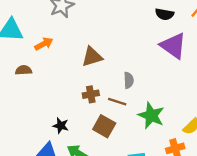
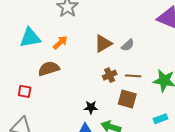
brown semicircle: (24, 70) -> (49, 69), size x1.5
gray semicircle: (129, 80) -> (128, 45), moved, turned 64

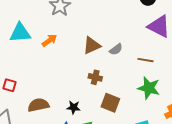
brown semicircle: (49, 69) -> (38, 105), moved
brown cross: (110, 75) -> (95, 77), turned 32
brown line: (133, 76) -> (145, 60), moved

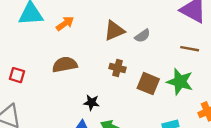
brown line: (145, 60) -> (190, 49), moved
brown square: (110, 103) -> (148, 84), moved
brown semicircle: (38, 105) -> (65, 65), moved

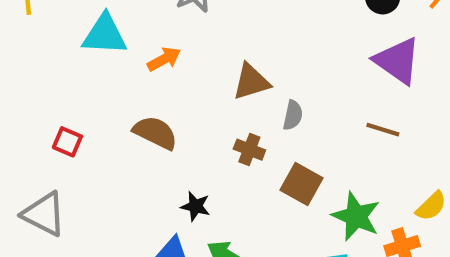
gray semicircle: (142, 36) -> (293, 115), moved, turned -49
brown semicircle: (65, 65) -> (155, 133), turned 30
green star: (180, 82) -> (356, 216), moved

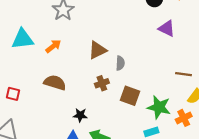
purple triangle: (397, 61) -> (167, 28), size x0.7
brown line: (383, 130) -> (184, 74), moved
brown cross: (249, 150) -> (102, 83), turned -32

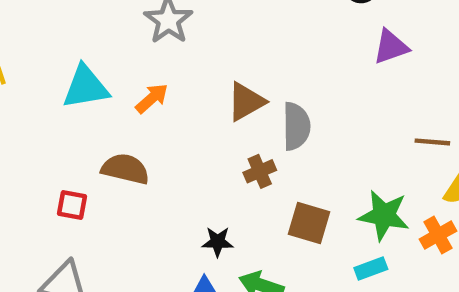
purple triangle: (167, 28) -> (391, 47), turned -42
gray semicircle: (120, 63) -> (296, 126), size x1.5
brown semicircle: (55, 83) -> (125, 169), moved
brown square: (130, 96) -> (309, 223), moved

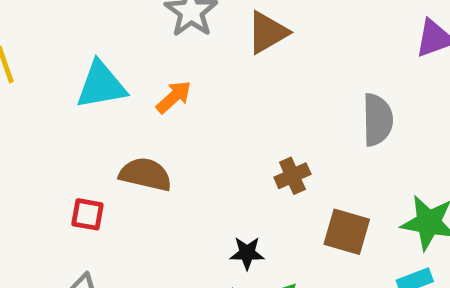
brown triangle: (246, 102) -> (267, 32), moved
gray semicircle: (296, 126) -> (378, 120), moved

